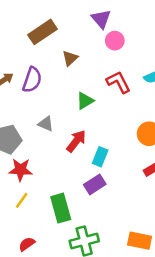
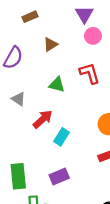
brown rectangle: (42, 32) -> (30, 17), size x0.6
green triangle: (85, 101) -> (57, 85), turned 35
purple rectangle: (95, 184) -> (59, 177), moved

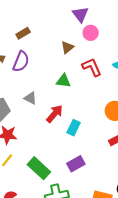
brown rectangle: (30, 17) -> (23, 33), moved
brown triangle: (50, 44) -> (67, 47), moved
green rectangle: (18, 176) -> (39, 168), turned -35

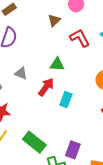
green triangle: (63, 81) -> (57, 64), moved
purple rectangle: (76, 164) -> (73, 150), moved, turned -36

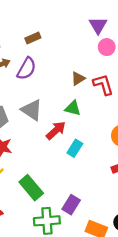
brown triangle: (54, 20) -> (78, 79), moved
gray triangle: (21, 73) -> (32, 110), size x1.5

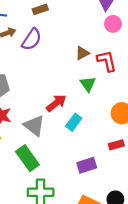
green triangle: (73, 108) -> (88, 84), moved, turned 35
gray triangle: (32, 110) -> (34, 126), moved
purple rectangle: (71, 205) -> (87, 165), moved, turned 36

